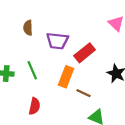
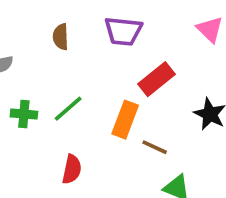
purple trapezoid: (57, 41) -> (123, 31), moved
green line: (32, 70) -> (68, 109), turned 72

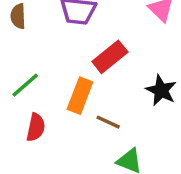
red semicircle: (72, 169) -> (36, 127), moved

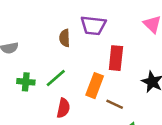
brown semicircle: (18, 16) -> (65, 38), moved
red rectangle: (110, 57) -> (116, 58), turned -45

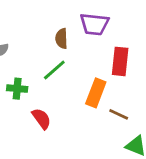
green line: (56, 78) -> (54, 70), moved
red semicircle: (63, 108) -> (41, 119), moved, turned -48

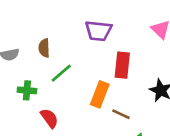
brown semicircle: (61, 39) -> (44, 48), moved

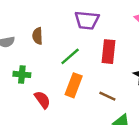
green line: (61, 73) -> (70, 56), moved
orange rectangle: (100, 94) -> (74, 85), moved

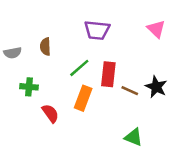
red rectangle: (109, 52) -> (108, 74), moved
brown line: (107, 96) -> (130, 91), moved

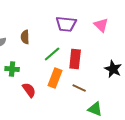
pink triangle: (156, 29) -> (101, 25), moved
brown line: (130, 91) -> (79, 88), moved

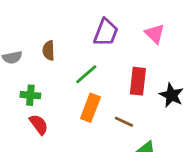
purple trapezoid: (66, 24) -> (106, 32), turned -75
red rectangle: (75, 59) -> (138, 81), moved
red semicircle: (29, 90) -> (39, 124), moved

